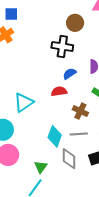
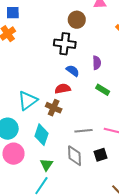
blue semicircle: (70, 74) -> (73, 71), turned 72
brown cross: (80, 111) -> (54, 108), moved
cyan diamond: (55, 136) -> (42, 135), moved

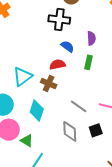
green rectangle: (103, 90) -> (88, 62), moved, turned 72
gray line: (84, 131) -> (79, 106), turned 42
green triangle: (46, 165) -> (27, 141), moved, turned -32

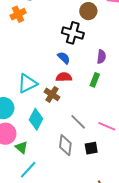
blue semicircle: (67, 46) -> (64, 58), moved

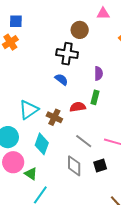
red semicircle: (64, 77) -> (78, 107), moved

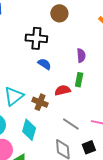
black cross: (67, 54) -> (36, 38), moved

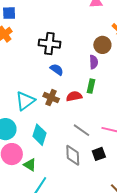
brown circle: (59, 13) -> (102, 45), moved
brown cross: (40, 102) -> (51, 98), moved

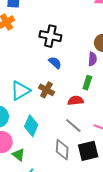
red semicircle: (74, 96) -> (76, 101), moved
black square: (99, 154) -> (88, 151), size x1.5

